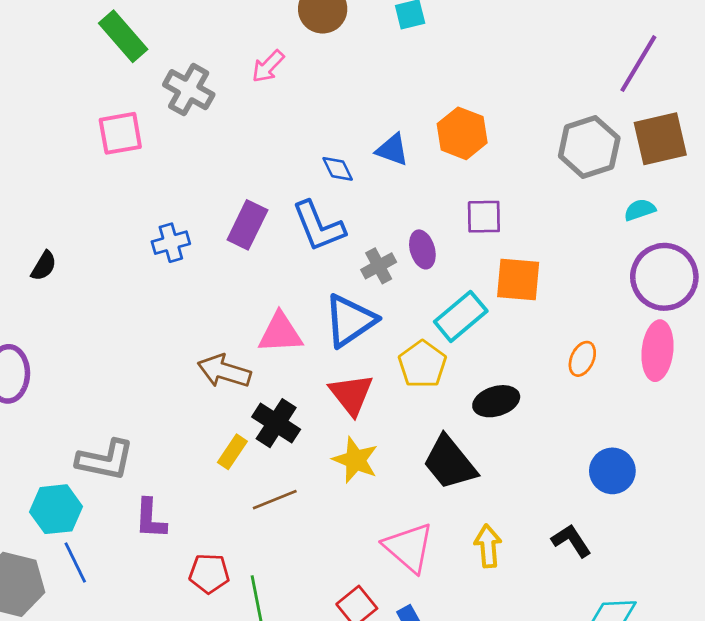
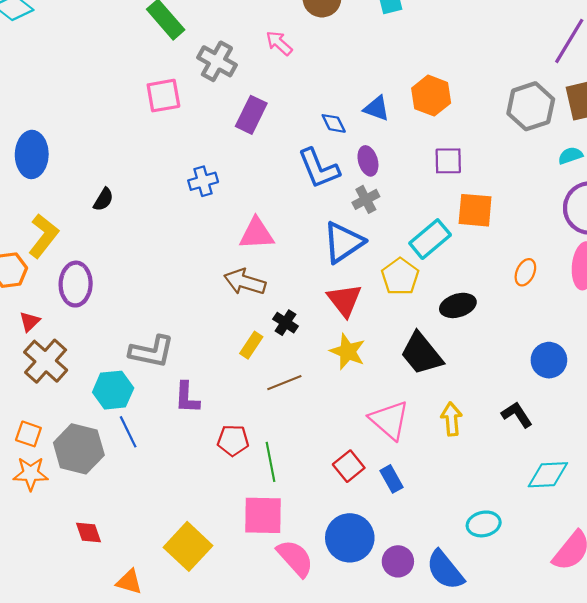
pink arrow: (268, 66) -> (279, 43), turned 88
purple rectangle: (247, 225) -> (251, 115), moved
purple ellipse: (422, 249) -> (368, 161), moved
pink triangle: (280, 333) -> (257, 234), moved
black cross: (276, 423) -> (286, 323), size x0.7

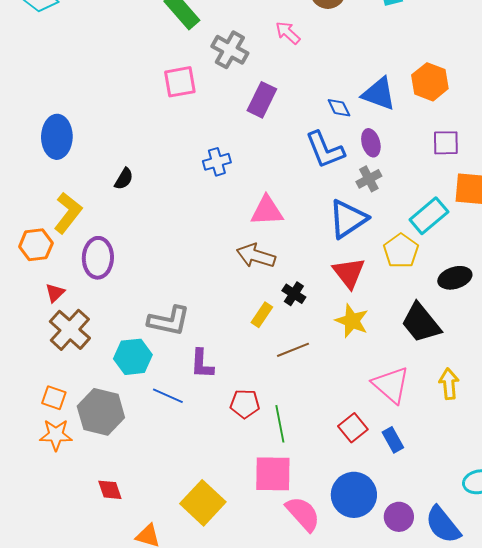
blue triangle: (377, 108) -> (379, 94), size x1.4
blue line: (128, 432) -> (168, 396), moved, turned -40

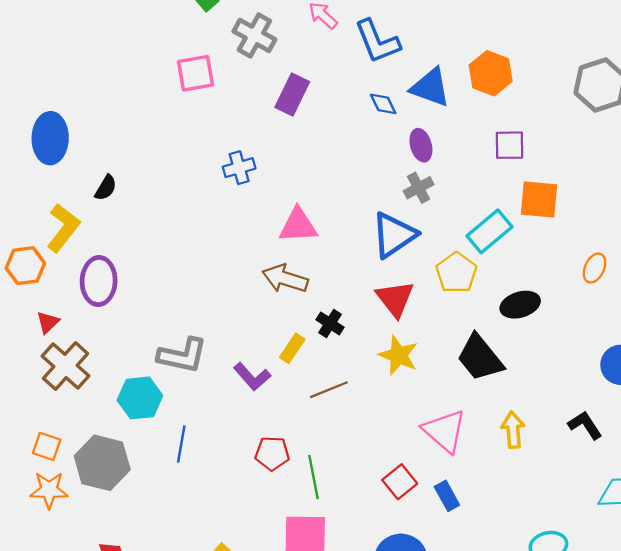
blue L-shape: (325, 150) -> (377, 41), moved
black semicircle: (124, 179) -> (106, 188), moved
purple L-shape: (202, 364) -> (252, 377), moved, turned -44
blue line: (168, 396) -> (181, 444), turned 76

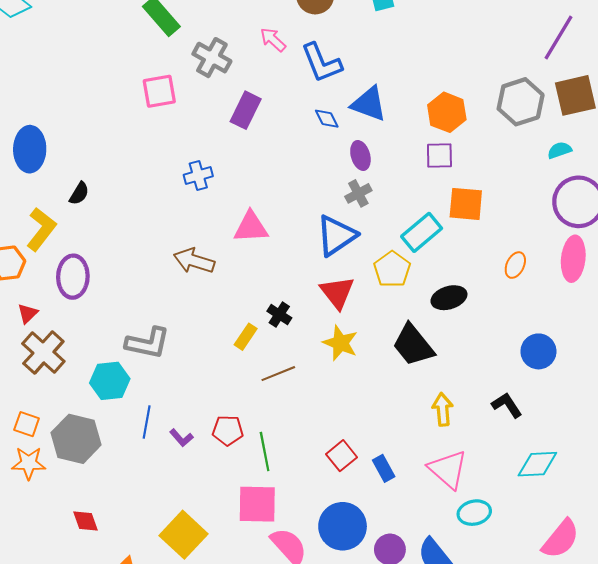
orange hexagon: (491, 73) -> (447, 112), moved
brown arrow: (285, 279) -> (194, 261), moved
purple L-shape: (252, 377) -> (181, 438), moved, size x0.7
pink triangle: (445, 431) -> (448, 469), moved

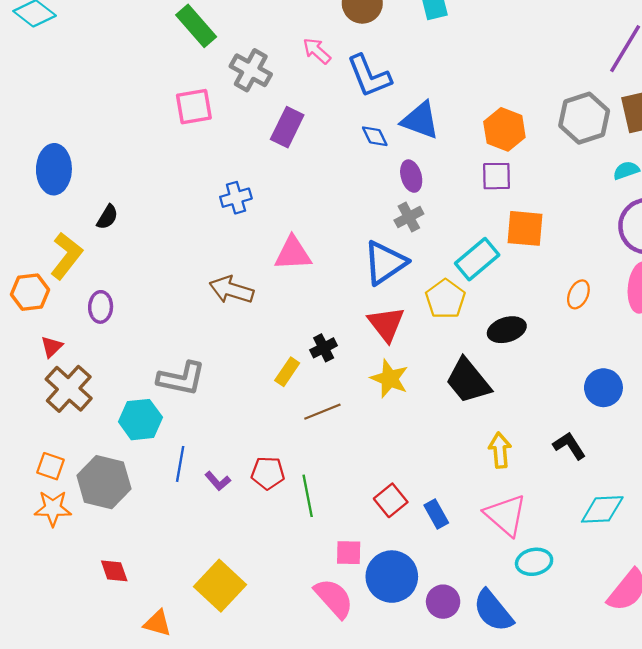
purple ellipse: (73, 277) -> (101, 307), size x0.7
black cross: (279, 315) -> (324, 348), turned 30
pink square: (257, 504) -> (349, 553), moved, size x0.6

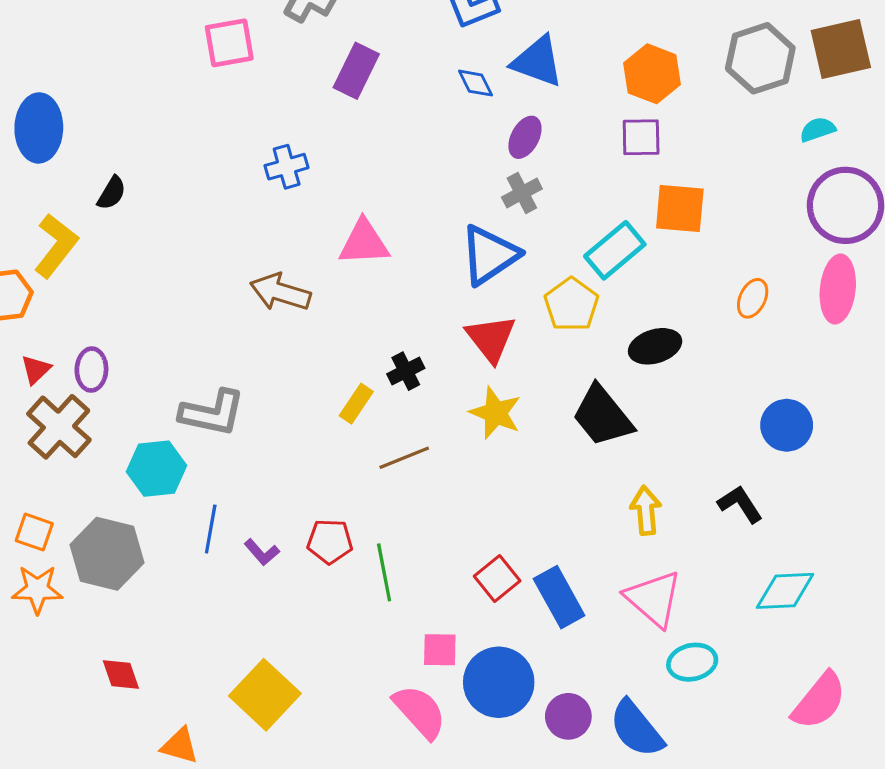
purple ellipse: (411, 176) -> (525, 137), turned 44
purple ellipse: (101, 307) -> (91, 370), moved
blue rectangle: (436, 514) -> (559, 597), size x1.5

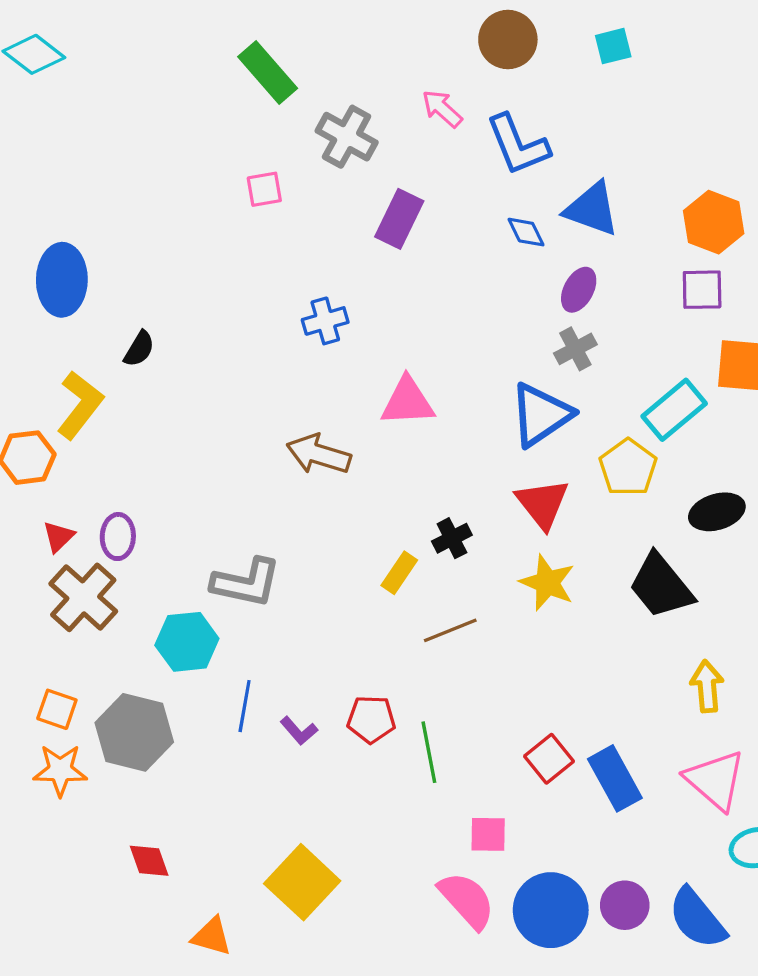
pink square: (229, 43) -> (264, 189), size x0.7
blue circle: (499, 682) -> (551, 910), moved

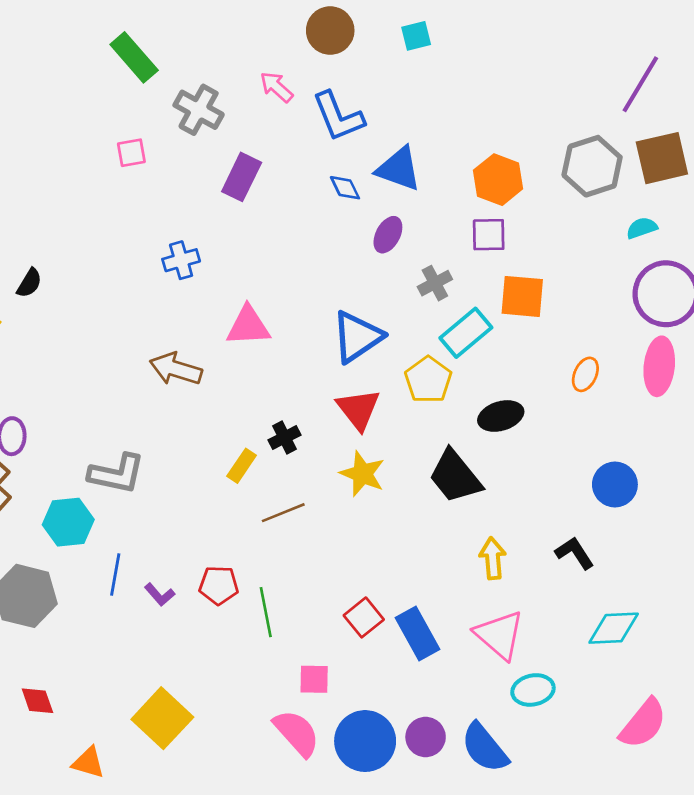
gray cross: (575, 349) -> (435, 283), moved

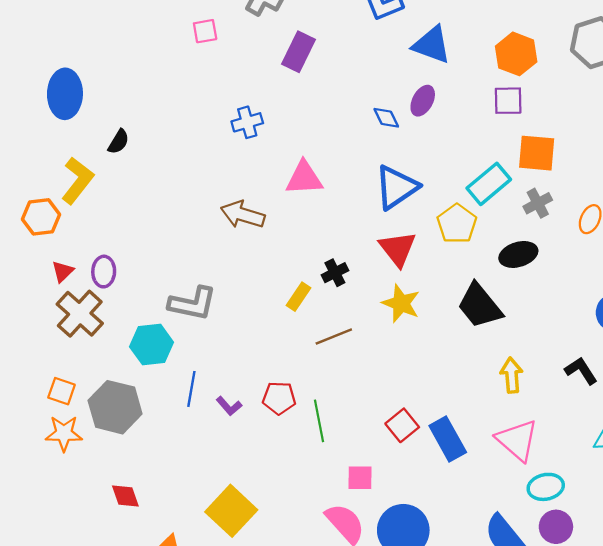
blue diamond: (345, 188) -> (386, 118), moved
gray cross: (435, 283) -> (538, 203), moved
purple circle: (426, 737) -> (556, 527), moved

